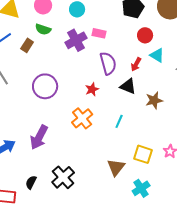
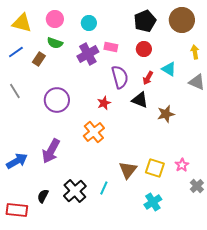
red circle: (145, 35) -> (144, 49), moved
cyan line: (119, 121) -> (104, 188), moved
brown triangle: (116, 167) -> (128, 170), moved

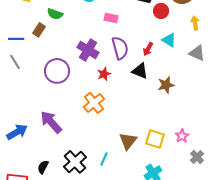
red circle: (144, 49) -> (161, 11), moved
blue line: (16, 52) -> (16, 39), moved, turned 35
purple cross: (88, 54) -> (88, 50), moved, turned -30
purple arrow: (51, 151) -> (51, 122), turned 110

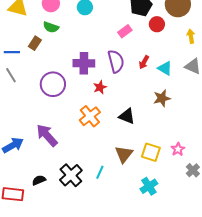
pink rectangle: (111, 18) -> (125, 31), moved, turned -48
cyan triangle: (169, 40) -> (165, 68), moved
purple cross: (88, 50) -> (84, 63), turned -30
black triangle: (140, 71) -> (127, 116), moved
black semicircle: (43, 167) -> (39, 180), turned 40

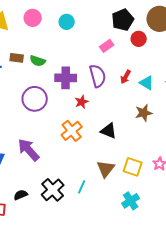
green semicircle: (51, 27) -> (38, 61), moved
brown rectangle: (35, 43) -> (17, 58), turned 64

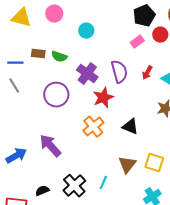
cyan circle: (67, 22) -> (86, 31), moved
pink rectangle: (107, 46) -> (137, 42), moved
purple cross: (66, 78) -> (87, 74), turned 35
red star: (82, 102) -> (103, 98), size x1.5

